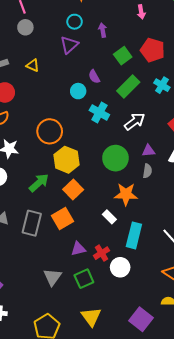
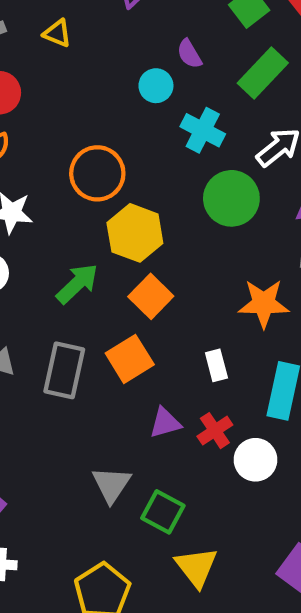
green circle: (115, 158) -> (231, 198), moved
white rectangle: (109, 217) -> (216, 365), moved, turned 32
green square: (84, 279) -> (163, 512), moved, turned -36

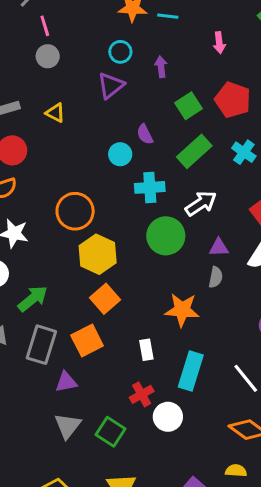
cyan cross: (203, 130) -> (150, 187), turned -36
green arrow: (77, 284) -> (33, 299), moved
purple triangle: (165, 423) -> (66, 382), moved
green square: (163, 512) -> (111, 432), moved

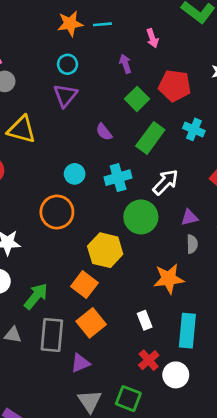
purple arrow: (161, 67) -> (125, 64), moved
yellow triangle: (55, 113) -> (22, 129), size x1.6
cyan circle: (120, 154) -> (75, 174), moved
yellow hexagon: (98, 254) -> (105, 250), moved
orange square: (105, 299) -> (84, 285), moved

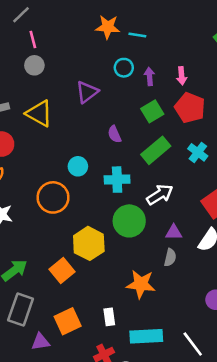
pink arrow: (152, 38) -> (182, 76), moved
cyan circle: (67, 64) -> (124, 68), moved
orange square: (91, 323) -> (68, 321), moved
cyan rectangle: (187, 331) -> (146, 336), turned 68

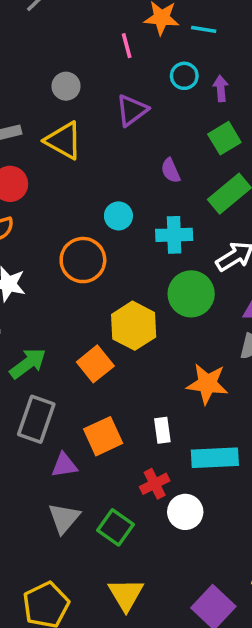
pink line: (33, 39) -> (127, 46), moved
gray circle: (34, 65) -> (66, 86), moved

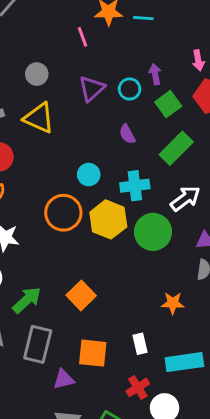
cyan circle: (184, 76) -> (130, 89), moved
purple arrow: (221, 88) -> (155, 74), moved
yellow hexagon: (134, 326) -> (108, 219), moved
orange star: (207, 384) -> (173, 303), size x0.7
orange square: (103, 436) -> (93, 353), turned 36

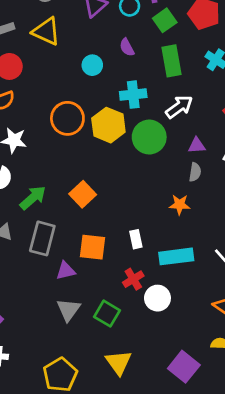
green rectangle: (176, 148) -> (171, 61), turned -56
cyan circle: (89, 175) -> (92, 65), moved
orange star: (173, 303) -> (180, 205), moved

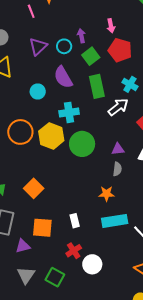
purple semicircle: (127, 47) -> (63, 77), size x1.6
white arrow: (179, 107) -> (118, 107), moved
cyan rectangle: (176, 256) -> (115, 221), moved

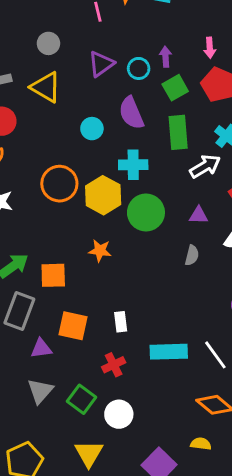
purple triangle: (118, 149) -> (199, 215), moved
orange square: (34, 188) -> (53, 275), moved, turned 36
orange star: (107, 194) -> (100, 251), moved
cyan rectangle: (115, 221) -> (169, 352), moved
white circle: (92, 264) -> (119, 414), moved

